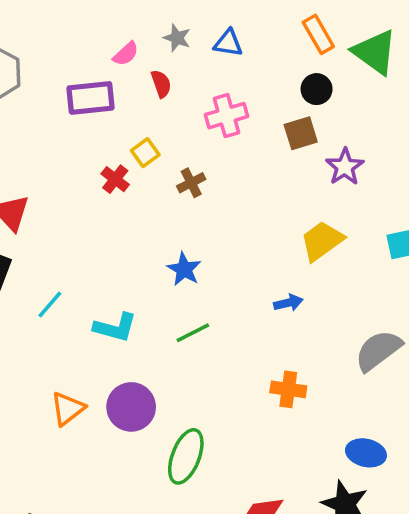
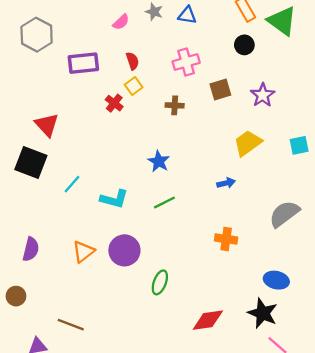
red semicircle: (161, 84) -> (132, 61), moved
purple rectangle: (90, 98) -> (83, 63), moved
brown square: (301, 133) -> (220, 89), moved
brown cross: (191, 183) -> (175, 105), moved, turned 30
green ellipse: (186, 456) -> (160, 282), size x0.7

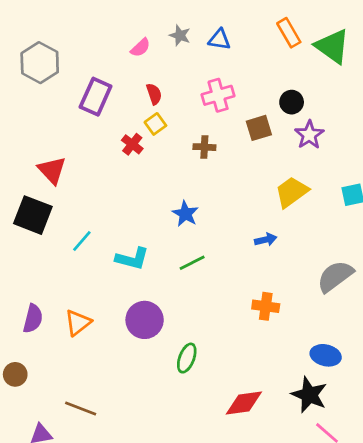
black circle: (244, 45) -> (292, 102), moved
purple rectangle: (83, 63) -> (96, 97), turned -60
orange triangle: (83, 252) -> (78, 323), moved

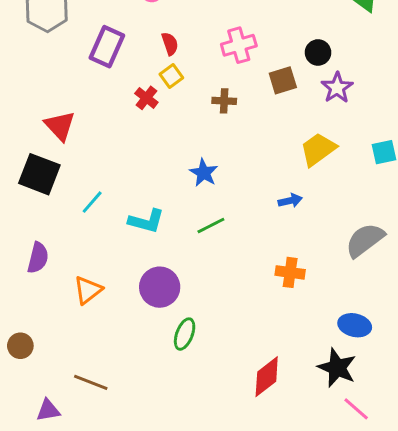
purple semicircle: (33, 319) -> (38, 258), moved
green ellipse: (187, 358) -> (185, 334), moved
red diamond: (244, 403) -> (267, 377), turned -30

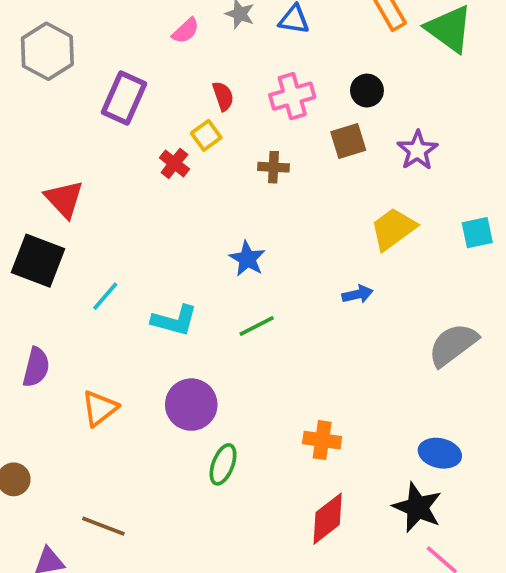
red semicircle: (170, 44) -> (223, 96), moved
black circle: (318, 52) -> (367, 91), moved
orange cross: (290, 272) -> (322, 440), moved

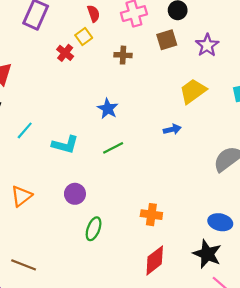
purple circle: (191, 405) -> (75, 194), size x0.7

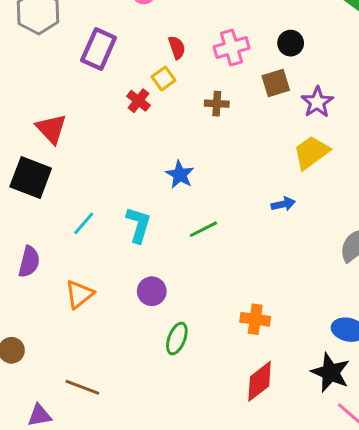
purple star: (207, 45) -> (317, 102), moved
blue star: (108, 109) -> (180, 175), moved
cyan line: (25, 130) -> (84, 223), moved
cyan L-shape: (65, 145) -> (138, 225), turned -88

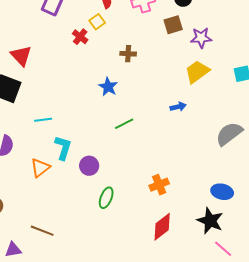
purple star: (317, 102) -> (201, 38), turned 30
brown cross: (217, 104) -> (128, 54), moved
cyan line: (84, 223) -> (43, 120), turned 42
cyan L-shape: (138, 225) -> (63, 148), moved
orange cross: (255, 319) -> (159, 185), turned -30

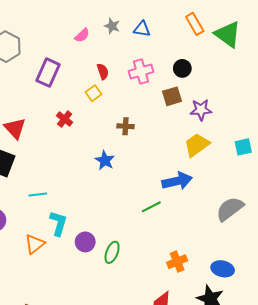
red cross: (80, 37) -> (65, 119), moved
blue arrow: (178, 107) -> (177, 181), size x1.8
green line: (124, 124) -> (151, 207), moved
orange cross: (159, 185) -> (177, 262), moved
green ellipse: (106, 198) -> (112, 252), moved

